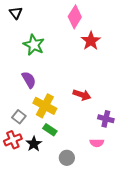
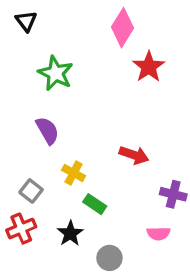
yellow cross: (45, 106) -> (74, 173), size x0.6
green rectangle: (50, 130) -> (95, 204), moved
black star: (34, 144) -> (70, 233), moved

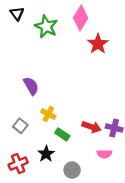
green star: (56, 73) -> (46, 27), moved
red arrow: (134, 155) -> (91, 127), moved
red cross: (21, 229) -> (18, 164), moved

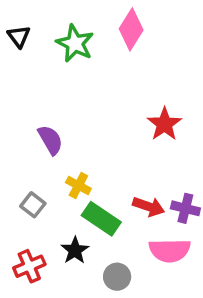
black triangle: (17, 14) -> (19, 36), moved
red star: (98, 44) -> (164, 124), moved
green rectangle: (62, 134) -> (101, 219), size x1.5
pink semicircle: (104, 154) -> (170, 250), size x1.6

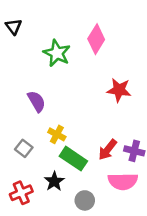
pink diamond: (131, 29) -> (96, 39), moved
green star: (75, 43) -> (57, 53), moved
red star: (164, 124) -> (119, 90), turned -30
red arrow: (149, 207) -> (108, 150), turned 110

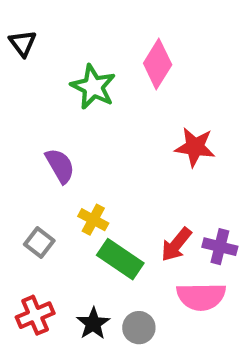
black star: (54, 181) -> (93, 323), moved

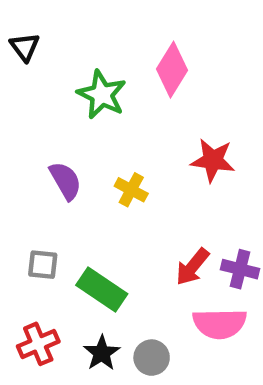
yellow cross: (93, 220) -> (131, 190), moved
gray square: (39, 243) -> (43, 265), turned -32
green rectangle: (120, 259) -> (102, 290), moved

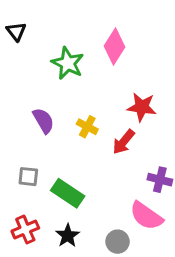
red arrow: (192, 267) -> (124, 142), moved
pink semicircle: (220, 324) -> (146, 216), turned 36
gray circle: (152, 358) -> (118, 242), moved

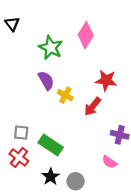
purple semicircle: (43, 121) -> (46, 80), moved
pink semicircle: (146, 216) -> (110, 162), size x0.6
red cross: (25, 230) -> (19, 157), moved, turned -30
gray circle: (118, 242) -> (76, 181), moved

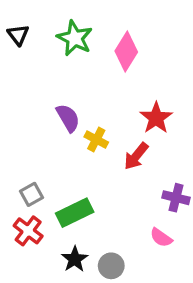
green star: (51, 48) -> (75, 38), moved
red star: (106, 80) -> (156, 118), turned 30
gray square: (21, 133) -> (31, 194), turned -35
green rectangle: (51, 145) -> (75, 213), turned -60

